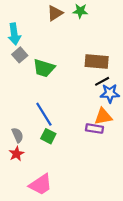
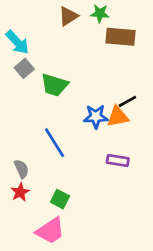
cyan arrow: (14, 34) -> (17, 42), turned -35
brown rectangle: (97, 61) -> (120, 37), moved
blue star: (110, 93) -> (96, 117), moved
orange triangle: (103, 116) -> (118, 117), moved
green square: (48, 136) -> (60, 199), moved

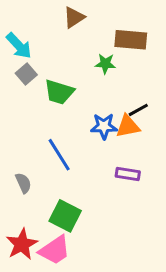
green star: (100, 13) -> (105, 64), moved
red star: (20, 192) -> (22, 244), moved, size x1.5
green square: (60, 199) -> (65, 216), size x1.5

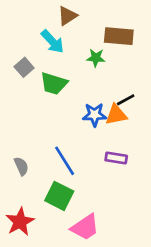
cyan arrow: (19, 46) -> (52, 42), moved
blue line: (59, 155) -> (65, 161), moved
pink trapezoid: (55, 250) -> (85, 227), moved

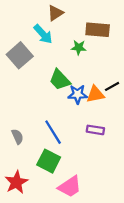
gray square: (24, 67) -> (20, 55), size x1.6
green trapezoid: (54, 84) -> (60, 80), moved, turned 30
black line: (126, 100) -> (112, 86), moved

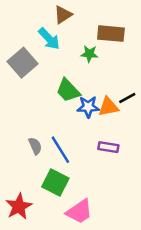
gray semicircle: (17, 137) -> (35, 146), moved

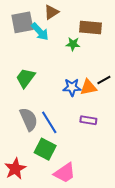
gray square: (23, 63) -> (22, 22), moved, turned 30
green trapezoid: (68, 90) -> (26, 78), moved, turned 80
gray semicircle: (35, 146) -> (29, 119), size x1.6

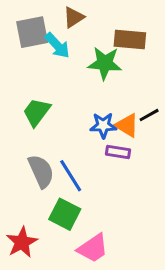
green star: (73, 44) -> (105, 63), size x1.6
orange triangle: (88, 87) -> (127, 125), turned 42
purple rectangle: (88, 120) -> (118, 152), moved

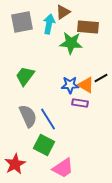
brown triangle: (74, 17) -> (63, 12), moved
cyan arrow: (57, 45) -> (49, 24), moved, turned -126

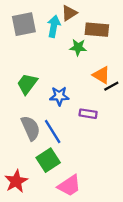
green star: (71, 43) -> (78, 47), size x0.7
blue star: (70, 85) -> (59, 96), moved
orange triangle: (86, 85) -> (101, 75), moved
green square: (44, 145) -> (48, 160), turned 30

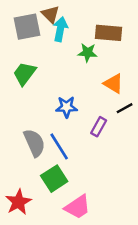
brown triangle: (69, 13) -> (50, 14), moved, turned -42
green trapezoid: (27, 84) -> (25, 74), moved
black line: (111, 86) -> (125, 108), moved
purple rectangle: (88, 114) -> (99, 127), turned -70

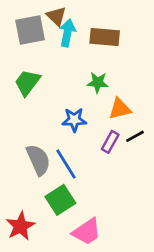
brown rectangle: (109, 33) -> (105, 37), moved
green star: (88, 53) -> (98, 83), moved
orange triangle: (113, 83) -> (120, 109), moved, turned -45
black line: (125, 108) -> (135, 136), moved

